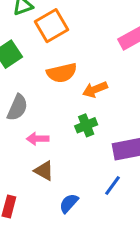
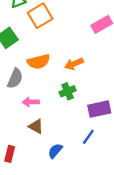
orange semicircle: (62, 73) -> (39, 62), moved

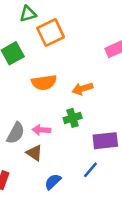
gray semicircle: (15, 78) -> (16, 133), moved
pink arrow: (31, 102) -> (41, 130), moved

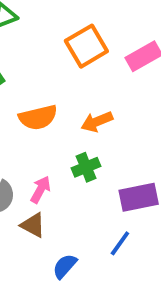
orange square: (51, 33) -> (86, 46), moved
pink arrow: (41, 130) -> (40, 190), turned 120

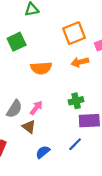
orange arrow: (97, 122) -> (80, 62), moved
green cross: (86, 167) -> (76, 101), moved

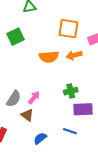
orange square: (74, 33) -> (69, 29), turned 30
orange semicircle: (41, 68) -> (49, 57), moved
blue line: (75, 144) -> (70, 131), turned 64

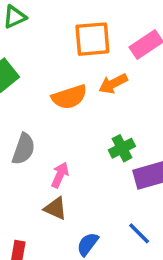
gray semicircle: (14, 99) -> (24, 149), moved
blue line: (70, 131) -> (139, 233), moved, turned 40

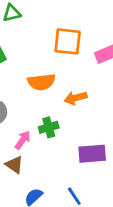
orange arrow: (113, 84) -> (76, 98), moved
green cross: (122, 148) -> (49, 127), moved

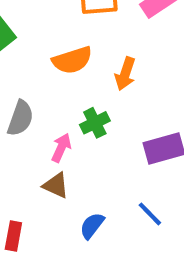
orange arrow: (76, 98) -> (125, 74), turned -45

